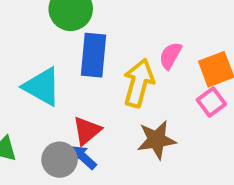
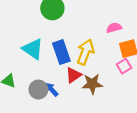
blue rectangle: (94, 55) -> (61, 52), moved, turned -30
pink semicircle: (170, 56) -> (114, 28), moved, turned 40
red triangle: (87, 131) -> (74, 75), moved

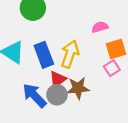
blue arrow: (52, 89) -> (34, 95), size x1.6
gray circle: (38, 90) -> (57, 95), moved

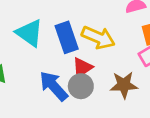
yellow arrow: (70, 54) -> (98, 37), turned 92
brown star: (78, 88) -> (124, 85), moved

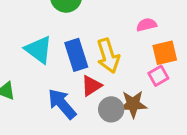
yellow arrow: (98, 37) -> (108, 56), turned 48
gray circle: (81, 86) -> (111, 109), moved

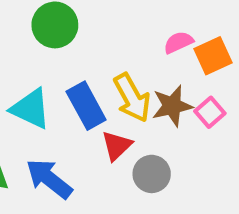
orange square: (165, 53) -> (213, 56), moved
blue arrow: (62, 104) -> (49, 179), moved
brown star: (133, 104) -> (172, 106), moved

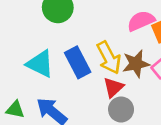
pink semicircle: (178, 42) -> (141, 21), size x1.4
red triangle: (117, 146) -> (113, 87), moved

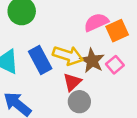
yellow arrow: (109, 58) -> (68, 56), turned -44
brown star: (136, 64) -> (92, 61), turned -30

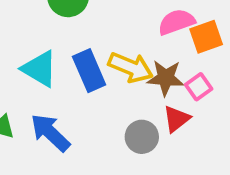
brown star: (92, 61) -> (166, 78), turned -30
red triangle: (72, 82) -> (176, 119), moved

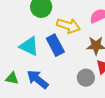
yellow arrow: (131, 67) -> (68, 26), moved

